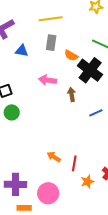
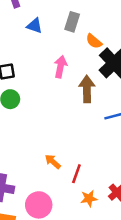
pink arrow: (48, 80) -> (60, 67), turned 84
brown arrow: (72, 94) -> (87, 89), size x1.5

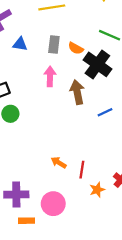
gray rectangle: (72, 22) -> (54, 45), moved

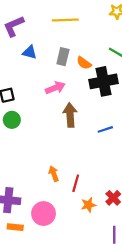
black cross: (97, 64) -> (103, 81), turned 36
pink arrow: (50, 76) -> (55, 88), turned 60
brown arrow: (77, 92) -> (70, 115), moved
orange arrow: (59, 163) -> (54, 174), turned 32

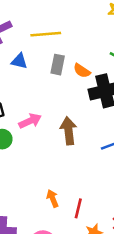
yellow line: (65, 20) -> (46, 34), moved
pink arrow: (55, 88) -> (30, 121), moved

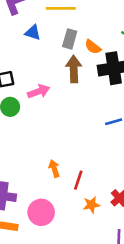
brown arrow: (68, 131) -> (74, 69), moved

